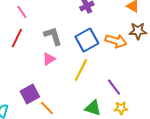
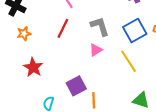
yellow line: (81, 70) -> (129, 61), turned -60
orange line: (47, 108) -> (94, 100), turned 42

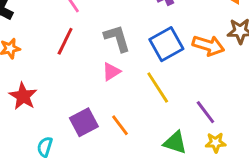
orange line: (94, 100) -> (120, 125), moved, turned -35

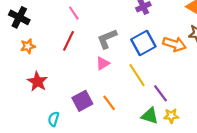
gray L-shape: (117, 38) -> (107, 39), turned -95
purple line: (205, 112) -> (160, 93), moved
yellow star: (216, 143) -> (171, 116), moved

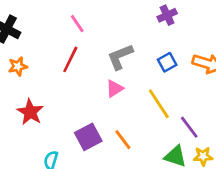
blue square: (143, 43) -> (167, 62), size x0.6

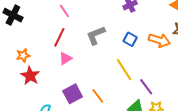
blue square: (167, 62) -> (130, 39), turned -32
orange star: (18, 66) -> (23, 55), moved
pink triangle: (115, 88) -> (65, 58), moved

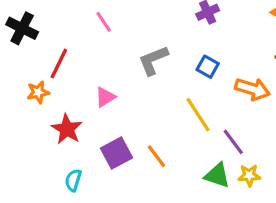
red line: (59, 37) -> (59, 63), moved
orange arrow: (159, 40) -> (252, 89), moved
red star: (30, 76) -> (67, 129), moved

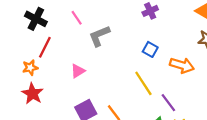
black cross: (22, 28) -> (36, 19), moved
gray L-shape: (153, 60) -> (99, 36), moved
red star: (67, 129) -> (32, 94), moved

